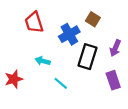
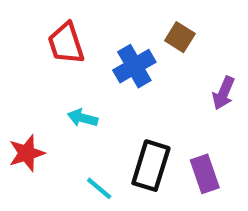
black rectangle: (88, 57) -> (151, 166), moved
purple rectangle: (113, 80) -> (205, 174), moved
cyan line: (61, 83) -> (99, 188), moved

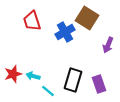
brown square: (180, 37) -> (87, 18), size x1.6
cyan arrow: (83, 118) -> (33, 76), moved

